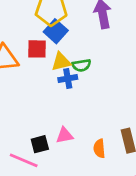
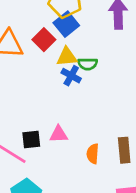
red square: (37, 49) -> (44, 40), turned 35
blue cross: (68, 79) -> (71, 76), turned 30

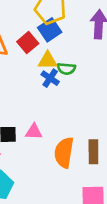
orange semicircle: (93, 154) -> (64, 153), size x1.6

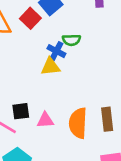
yellow triangle: (48, 60) -> (50, 67), moved
pink triangle: (34, 132) -> (45, 120), moved

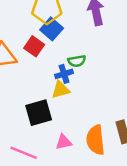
blue cross: (56, 51) -> (64, 74), turned -36
black square: (21, 111) -> (39, 113), moved, size x1.5

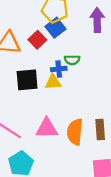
black square: (39, 113) -> (27, 80), moved
pink triangle: (64, 142) -> (47, 128), size x1.5

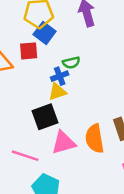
red square: (37, 40) -> (29, 51), turned -36
black square: (27, 80) -> (45, 117), moved

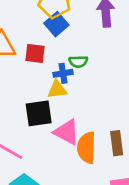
red square: (29, 51) -> (35, 53), moved
pink triangle: (64, 143) -> (67, 132), moved, turned 32

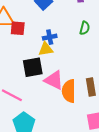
red square: (35, 53) -> (18, 28), moved
green semicircle: (78, 62) -> (85, 28), moved, turned -72

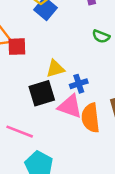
green semicircle: (85, 28) -> (101, 36), turned 104
blue cross: (50, 37) -> (79, 84), moved

